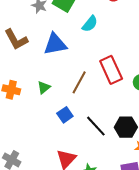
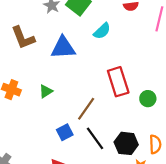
brown line: (79, 82) -> (86, 109), moved
blue square: (65, 115) -> (65, 132), moved

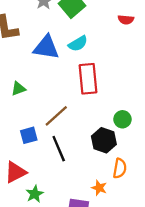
cyan semicircle: (102, 31) -> (78, 44), moved
red rectangle: (118, 82) -> (88, 79), moved
black hexagon: (126, 143) -> (104, 140), moved

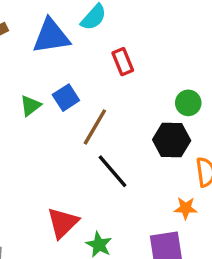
red rectangle: (88, 79) -> (123, 62), size x0.6
blue square: (29, 135) -> (66, 98), moved

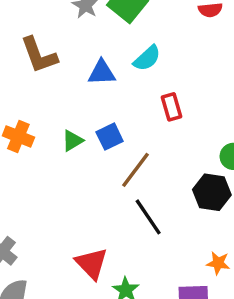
blue triangle: (51, 36) -> (102, 73), size x0.7
red triangle: (63, 223) -> (92, 264), turned -36

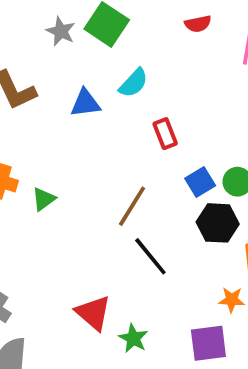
blue square: (110, 137) -> (200, 182), moved
green triangle: (72, 141) -> (44, 199), moved

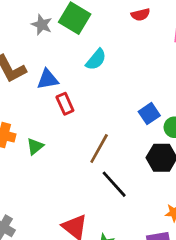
blue triangle: (85, 103) -> (48, 79), moved
red rectangle: (165, 134) -> (65, 104), moved
blue square: (200, 182) -> (149, 114), moved

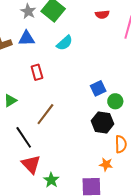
blue triangle: (48, 79) -> (27, 38), moved
brown line: (99, 149) -> (45, 114), moved
black line: (114, 184) -> (24, 137), moved

